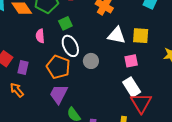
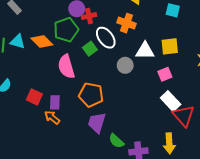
pink semicircle: (40, 36) -> (66, 67), size x1.6
white ellipse: (70, 46) -> (106, 38), moved
gray circle: (91, 61) -> (125, 65), moved
orange arrow: (17, 90) -> (52, 117), moved

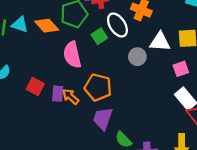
orange arrow: (52, 117) -> (71, 97), moved

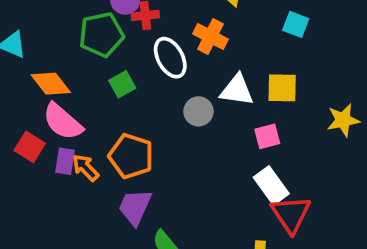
orange diamond: (47, 26) -> (51, 84), moved
green square: (99, 36) -> (122, 84), moved
pink semicircle: (72, 55) -> (63, 122), moved, turned -40

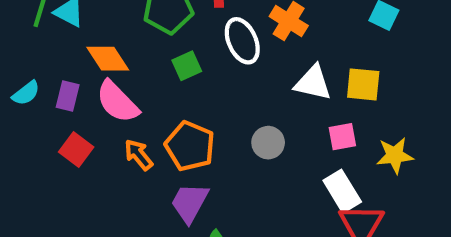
gray circle: (198, 111) -> (268, 143), moved
yellow star: (343, 120) -> (395, 155), moved
red square: (30, 147) -> (76, 149), moved
purple rectangle: (65, 161) -> (68, 96), moved

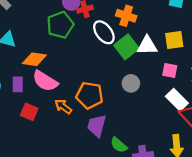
orange diamond: (108, 59) -> (34, 59), turned -35
green square: (187, 66) -> (126, 47), moved, size x1.5
pink square: (342, 137) -> (170, 71), turned 35

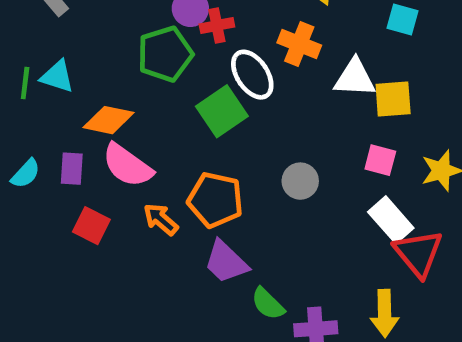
white triangle: (147, 46) -> (355, 78), moved
green square: (126, 47) -> (222, 111), moved
purple trapezoid: (97, 126) -> (226, 262), turned -65

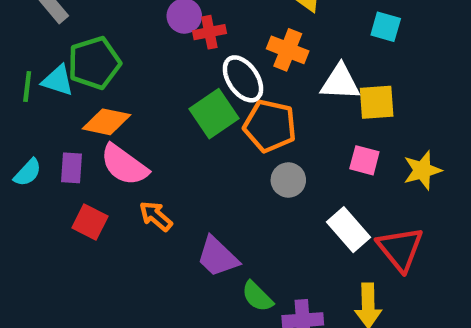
green pentagon: (165, 54) -> (94, 63), moved
orange pentagon: (215, 200) -> (270, 126), moved
white rectangle: (391, 220) -> (348, 230), moved

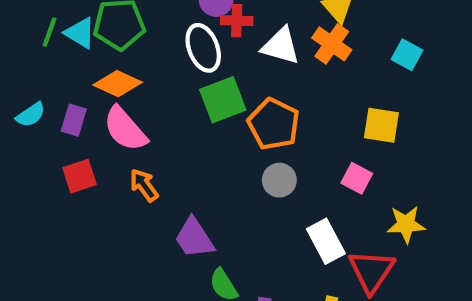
orange cross: (288, 50) -> (332, 44), moved
white ellipse: (243, 79) -> (203, 48), moved
white triangle: (340, 82) -> (281, 46), moved
yellow star: (422, 170) -> (406, 224), moved
red square: (90, 222) -> (79, 176), turned 32

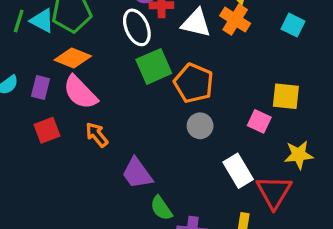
yellow square: (381, 125) -> (286, 96), moved

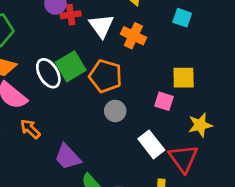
orange cross: (235, 20) -> (133, 36), moved
white triangle: (196, 23) -> (101, 26), turned 48
white ellipse: (137, 27) -> (48, 73), moved

